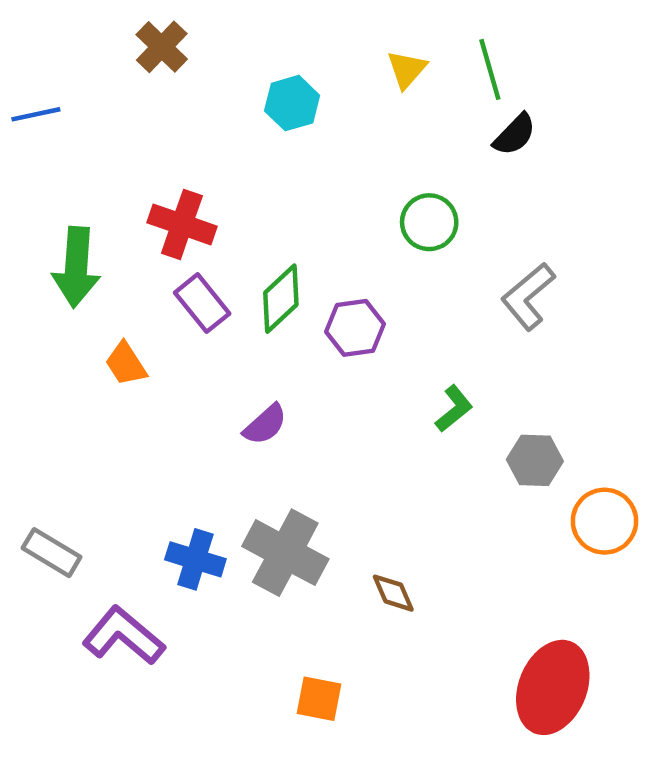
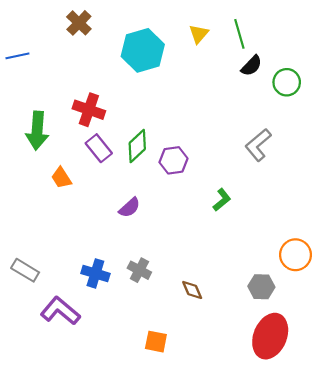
cyan hexagon: (292, 103) -> (143, 50), size x1.6
green circle: (429, 222) -> (287, 82), moved
gray hexagon: (535, 460) -> (261, 287), moved
gray cross: (285, 553) -> (139, 270), size x0.6

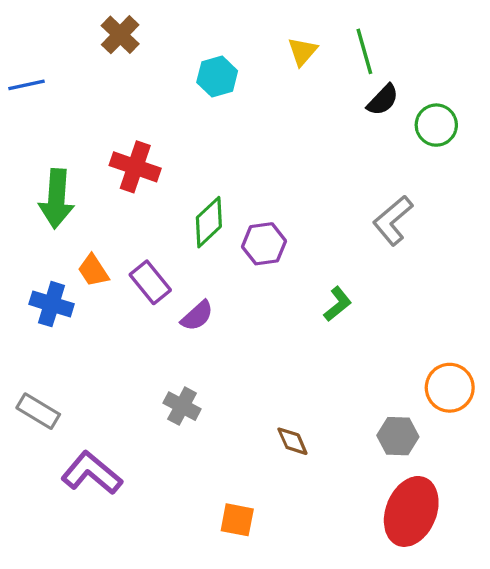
cyan hexagon: (143, 50) -> (217, 77), size x0.6
purple rectangle: (99, 148) -> (150, 282), moved
gray cross: (139, 270) -> (182, 406), moved
blue cross: (95, 273) -> (52, 304), moved

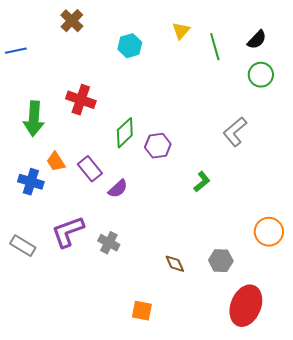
green line: (364, 51) -> (215, 47), moved
black semicircle: (383, 100) -> (257, 40), moved
gray hexagon: (398, 436) -> (221, 261), moved
purple L-shape: (92, 473) -> (68, 232), moved, turned -60

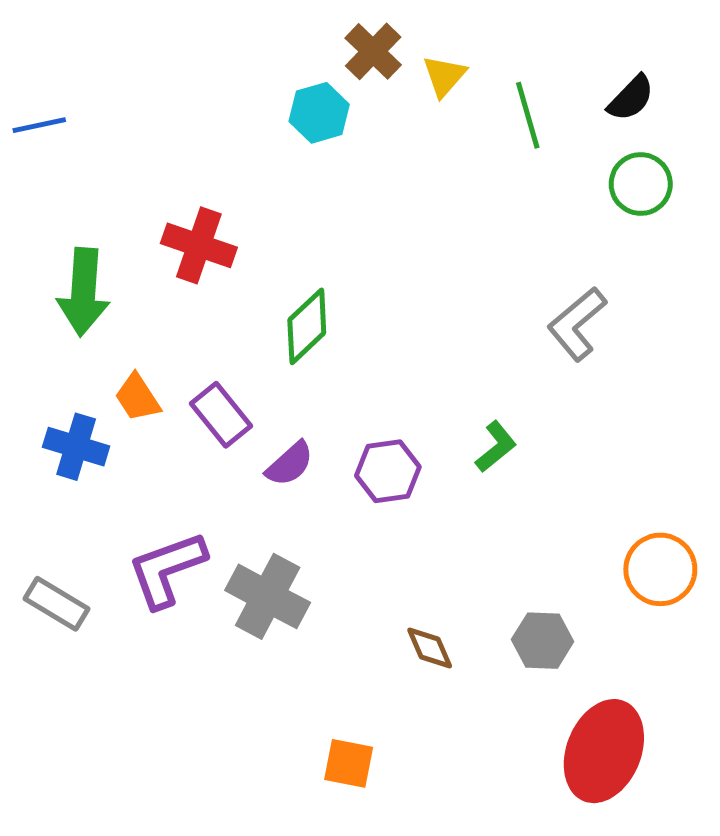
brown cross: (72, 21) -> (373, 51), moved
purple hexagon: (158, 146) -> (388, 471), moved
gray cross: (109, 243) -> (268, 596), size x1.5

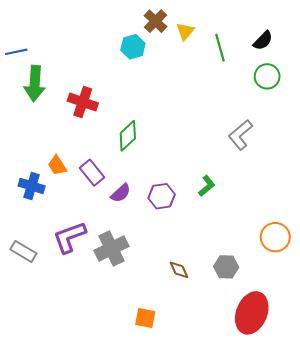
green arrow: (83, 292) -> (35, 84), moved
gray cross: (268, 596) -> (111, 248), turned 36

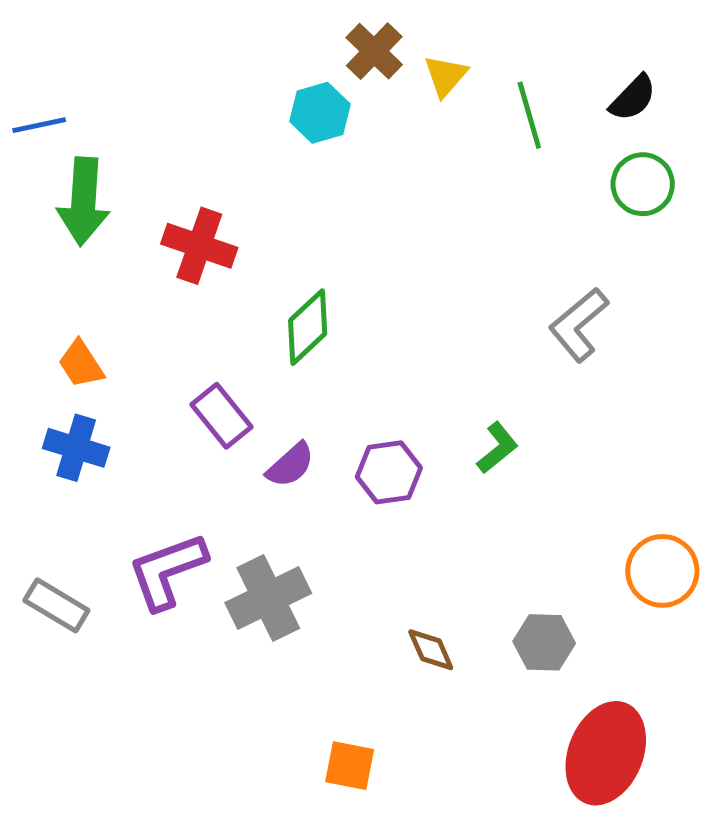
orange trapezoid: (57, 165) -> (81, 364), moved

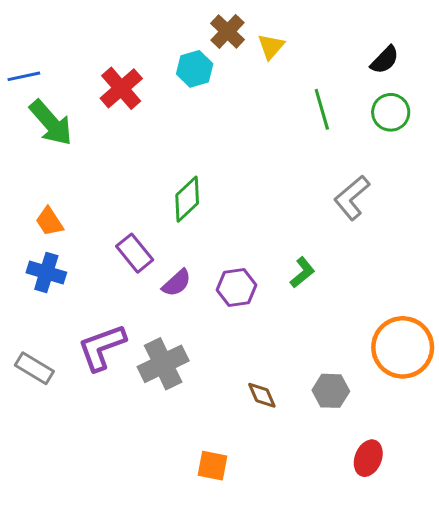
green line: (529, 115) -> (322, 109), moved
green arrow: (83, 201) -> (51, 123), turned -45
red cross: (199, 246) -> (121, 88), moved, turned 30
orange circle: (662, 571) -> (403, 347), size x1.4
red ellipse: (606, 753) -> (368, 458), size x0.6

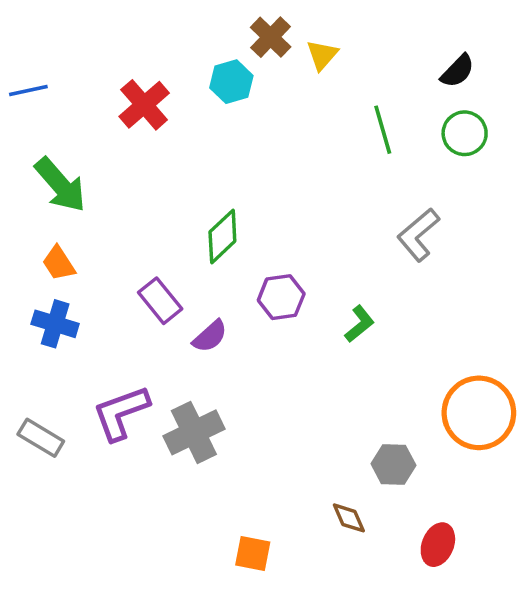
green arrow: (51, 123) -> (60, 185), moved
purple hexagon: (236, 287) -> (281, 297), moved
brown diamond: (262, 395) -> (349, 518), moved

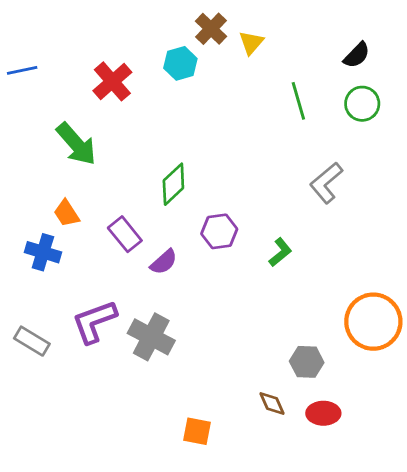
green arrow: (60, 185) -> (76, 144), moved
orange trapezoid: (59, 263) -> (67, 213), moved
gray cross: (194, 432) -> (151, 337), turned -36
red ellipse: (438, 545) -> (323, 413), moved, turned 68

